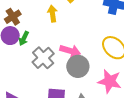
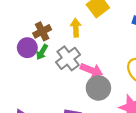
brown cross: (13, 17) -> (42, 31), moved
gray cross: (43, 58) -> (68, 58), moved

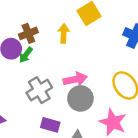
gray cross: (68, 58) -> (39, 90), moved
pink arrow: (91, 70) -> (75, 79), turned -40

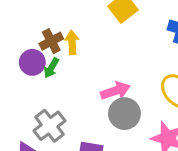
yellow arrow: (64, 33) -> (72, 42), moved
gray cross: (39, 90) -> (50, 126), moved

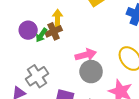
brown cross: (51, 41) -> (54, 31), moved

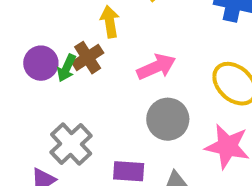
yellow arrow: (57, 18) -> (110, 22), moved
pink arrow: (86, 55) -> (156, 67), moved

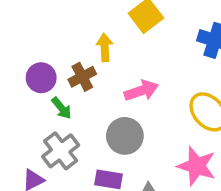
green arrow: (66, 68) -> (62, 108), moved, turned -70
gray circle: (168, 119) -> (125, 136), moved

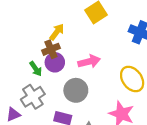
yellow arrow: (105, 47) -> (57, 32), moved, turned 36
purple circle: (41, 78) -> (55, 62), moved

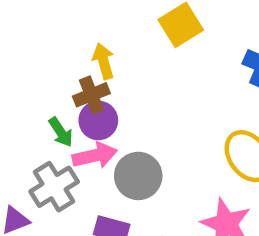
yellow arrow: (57, 32) -> (104, 61), turned -54
pink arrow: (89, 62) -> (95, 155), moved

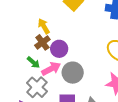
purple circle: (98, 120) -> (59, 49), moved

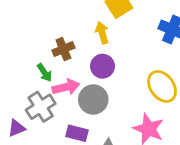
yellow arrow: (44, 26) -> (102, 33), moved
purple circle: (59, 49) -> (103, 66), moved

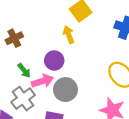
brown cross: (63, 49) -> (14, 38), moved
purple circle: (103, 66) -> (54, 61), moved

